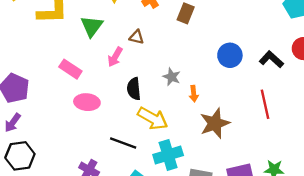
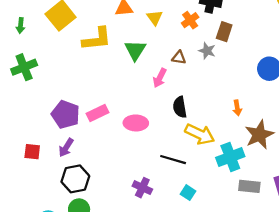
pink rectangle: (70, 69) -> (97, 113), moved, turned -55
gray star: (172, 77) -> (207, 51), moved
cyan cross: (168, 155) -> (230, 157), moved

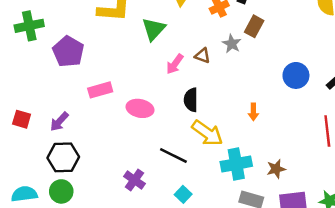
brown triangle: (179, 58) -> (202, 56), moved
purple pentagon: (66, 115) -> (68, 52), moved
brown star: (259, 135) -> (276, 169), moved, size x0.6

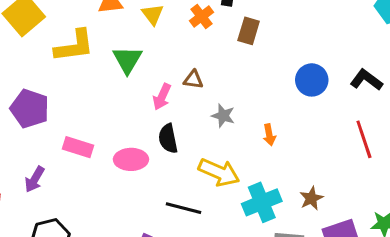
gray star: (232, 44) -> (223, 116), moved
pink rectangle: (100, 90) -> (78, 147), turned 45
black semicircle: (191, 100) -> (168, 139), moved
purple arrow: (59, 122) -> (35, 179), moved

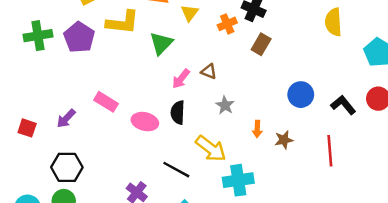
purple pentagon: (30, 109) -> (79, 37), moved
brown star: (311, 198) -> (284, 140), moved

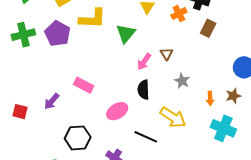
brown triangle: (209, 71) -> (167, 54), turned 40
pink ellipse: (145, 122) -> (117, 111), moved, turned -40
brown star: (284, 140) -> (233, 96), moved
black hexagon: (67, 167) -> (78, 138), moved
cyan cross: (238, 180) -> (223, 128), moved, turned 35

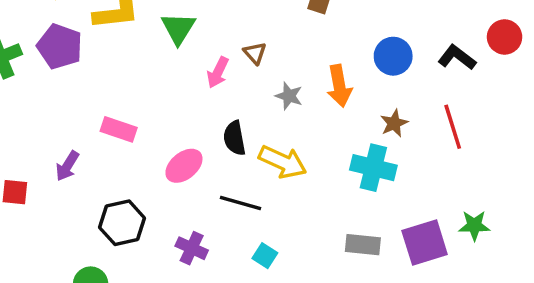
black semicircle: (143, 90) -> (234, 138), moved
brown star: (233, 96) -> (394, 123), moved
orange arrow: (210, 98) -> (339, 86), moved, size x1.6

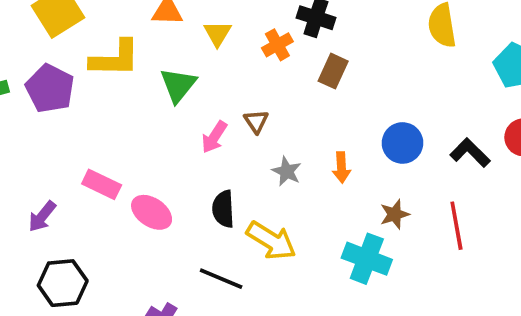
orange arrow: (339, 86) -> (341, 167), size x0.7
pink ellipse: (184, 166) -> (152, 212), moved, turned 66
black hexagon: (122, 223) -> (63, 283), moved

